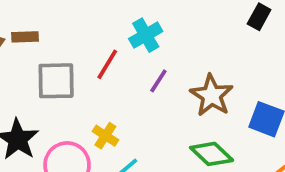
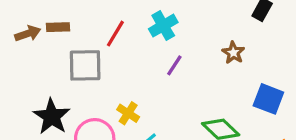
red line: (107, 64) -> (115, 34), moved
brown star: (212, 95) -> (233, 53), moved, size x0.6

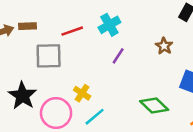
red line: (115, 34) -> (72, 31), turned 40

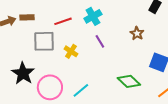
purple line: (118, 56) -> (100, 41), turned -64
yellow cross: (82, 93) -> (71, 51), moved

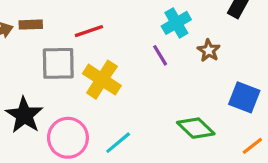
cyan cross: (93, 16) -> (176, 23), moved
purple line: (100, 41) -> (160, 55), moved
yellow cross: (71, 51) -> (102, 80), size x1.6

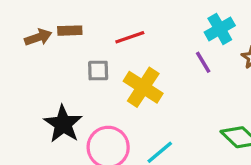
gray square: (58, 63) -> (98, 71), size x0.6

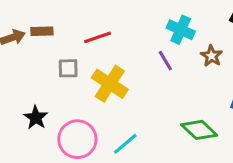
cyan cross: (220, 29) -> (181, 30), turned -36
black star: (63, 124) -> (36, 118), size x0.7

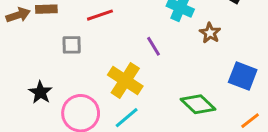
purple line: (165, 61) -> (153, 46), moved
yellow cross: (110, 84) -> (125, 80), moved

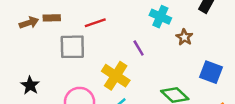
gray square: (72, 45) -> (72, 47), size x1.6
black star: (40, 92) -> (30, 85), moved

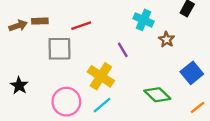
blue square: (211, 72) -> (192, 73), turned 30

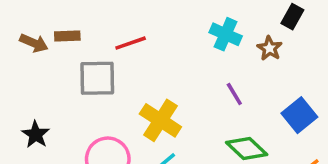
brown arrow: (18, 26) -> (34, 43), turned 42
brown star: (167, 40) -> (270, 48), moved
purple line: (123, 50) -> (234, 94), moved

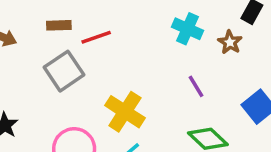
brown rectangle: (67, 36) -> (59, 25), moved
gray square: (97, 78) -> (64, 71), turned -33

